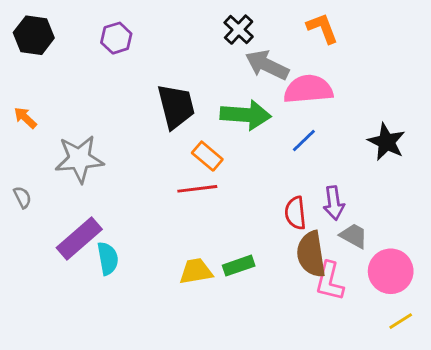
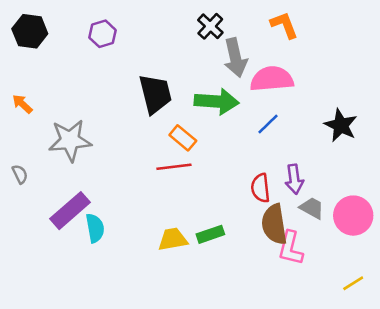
gray arrow: (267, 65) -> (235, 58), turned -129
pink circle: (391, 271) -> (353, 216), moved

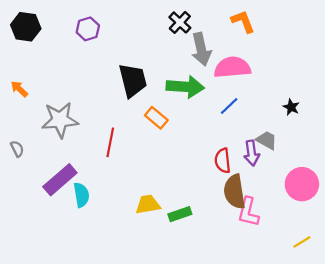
black star: (341, 125) -> (291, 107), size x0.6
red line: (174, 167) -> (110, 142), moved, turned -72
gray trapezoid: (312, 208) -> (267, 140), moved
green rectangle: (210, 234) -> (180, 214), moved

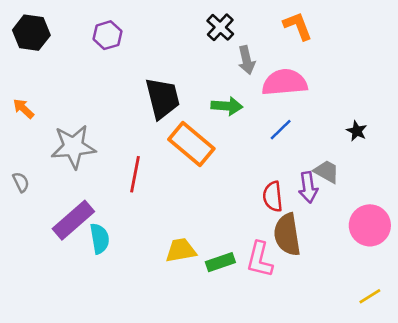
gray arrow: (201, 49) -> (247, 60), size x0.7
green arrow: (185, 87) -> (227, 106), size x0.7
orange rectangle: (156, 118) -> (191, 144), size x1.6
pink L-shape: (248, 212) -> (260, 259), moved

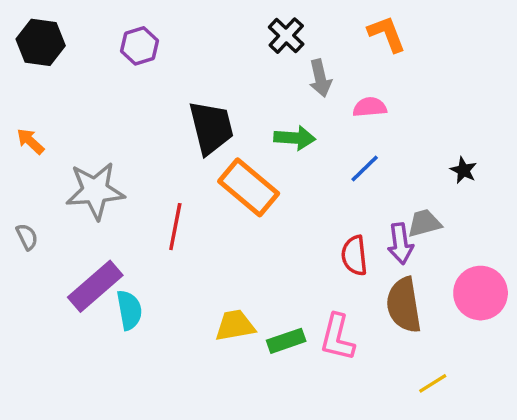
pink semicircle: (285, 82) -> (370, 107), size x0.6
gray trapezoid: (327, 172) -> (424, 223), turned -44
brown semicircle: (287, 235) -> (404, 305), moved
yellow line: (370, 296) -> (433, 383), moved

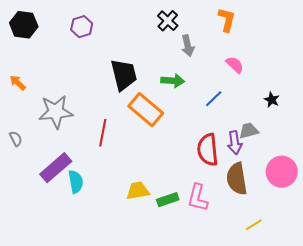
orange L-shape: (387, 34) -> (227, 20), turned 35
pink semicircle: (370, 107) -> (235, 65), moved, turned 48
red semicircle: (354, 256) -> (208, 150), size x1.4

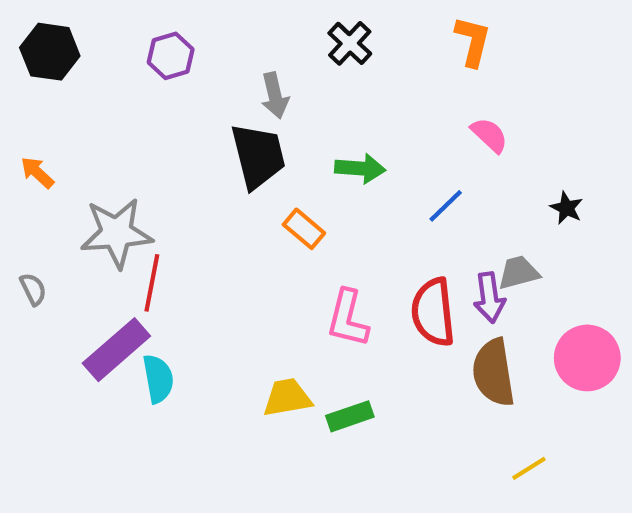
gray arrow: (188, 46) -> (275, 95), moved
orange rectangle: (146, 110) -> (304, 229), size x0.6
red line: (103, 133) -> (152, 283), moved
pink L-shape: (198, 198) -> (348, 318), moved

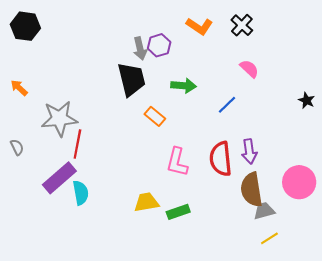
orange L-shape: (473, 41) -> (199, 26), moved, turned 110
black cross: (350, 43) -> (242, 25), moved
purple hexagon: (171, 56) -> (159, 45), moved
black star: (566, 208) -> (307, 100), moved
gray trapezoid: (519, 273) -> (264, 211), moved

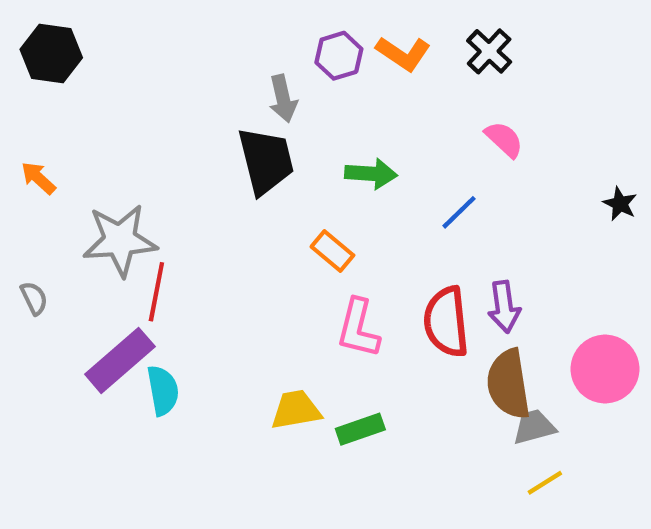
purple hexagon: (159, 45) -> (339, 56), moved
orange rectangle: (155, 116) -> (332, 251), moved

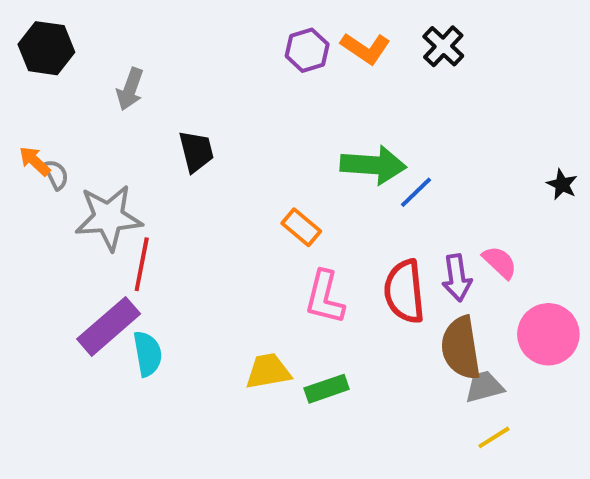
gray arrow: (283, 99) -> (130, 89), moved, turned 33
pink semicircle: (504, 139) -> (500, 262), moved
black trapezoid: (266, 161) -> (196, 151), moved, size x0.7
green arrow: (371, 174) -> (373, 165), moved, size x1.4
gray semicircle: (34, 298) -> (56, 175), moved

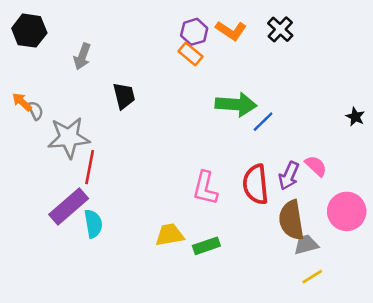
orange rectangle: (301, 227) -> (190, 54), moved
purple arrow: (457, 278) -> (289, 176), turned 32

